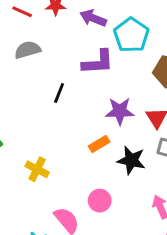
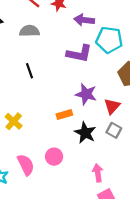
purple arrow: (93, 18) -> (84, 20), turned -30
cyan pentagon: (131, 35) -> (109, 40), turned 30
black line: (59, 93) -> (30, 71), moved, turned -56

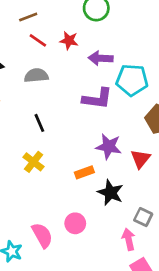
yellow cross: (14, 121) -> (34, 162), moved
gray square: (114, 130) -> (143, 217), moved

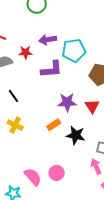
red star: (69, 40) -> (25, 52), moved
pink circle: (75, 223) -> (57, 173), moved

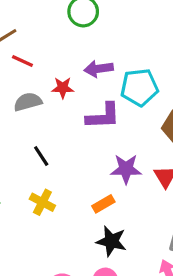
black star: (76, 135) -> (111, 241), moved

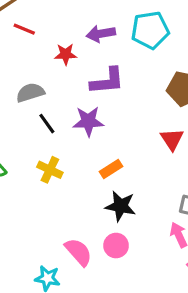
cyan pentagon: (139, 87) -> (150, 30), moved
gray semicircle: (28, 102) -> (30, 93), moved
purple star: (126, 169) -> (88, 121), moved

